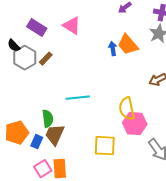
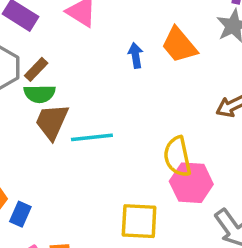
blue arrow: (113, 49) -> (136, 55), moved
green semicircle: (48, 119) -> (40, 94), moved, turned 96
brown trapezoid: (55, 135) -> (52, 122), moved

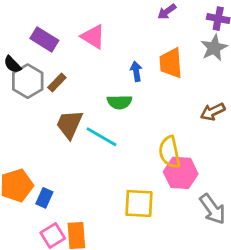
orange trapezoid: (179, 45) -> (171, 63), turned 36
green semicircle: (40, 94) -> (119, 102), moved
cyan line: (92, 137) -> (101, 137), turned 36

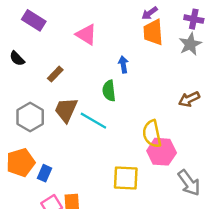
purple rectangle: (44, 39) -> (34, 20), moved
orange trapezoid: (171, 63) -> (153, 32), moved
gray hexagon: (28, 81) -> (30, 117), moved
green semicircle: (119, 102) -> (109, 91), turned 84

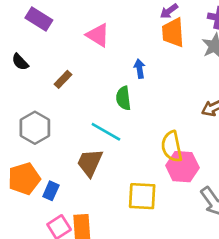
brown trapezoid: (66, 110) -> (90, 163), moved

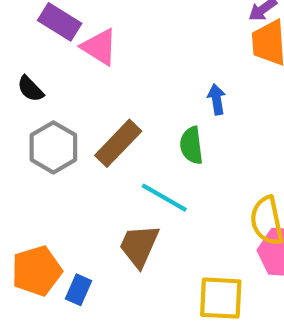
pink triangle: (98, 35) -> (99, 47), moved
brown rectangle: (63, 79) -> (118, 143), moved, size x1.6
gray hexagon: (35, 128) -> (53, 147), moved

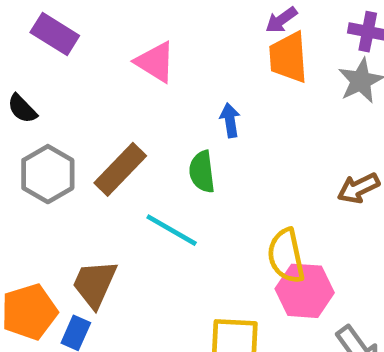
pink triangle: (99, 47) -> (155, 62), moved
brown trapezoid: (139, 246) -> (95, 284), moved

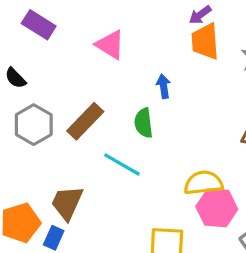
yellow semicircle: (286, 256) -> (203, 183), turned 96

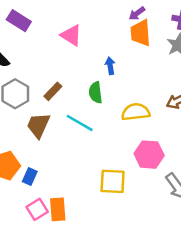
brown rectangle: (85, 121) -> (53, 91), size x0.7
yellow semicircle: (203, 183) -> (136, 112), moved
brown trapezoid: (67, 203) -> (38, 125), moved

